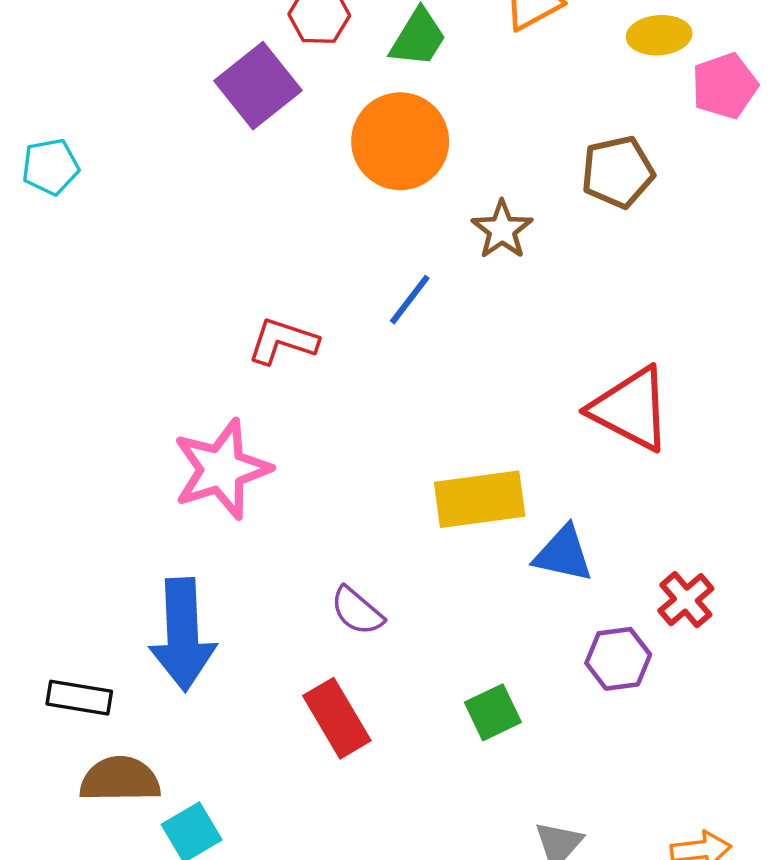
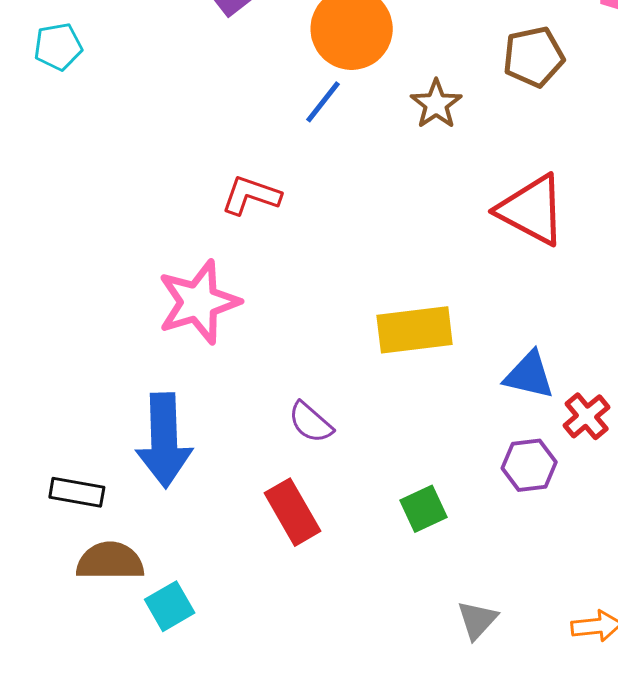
blue line: (410, 300) -> (323, 102), moved
red triangle: (631, 409) -> (532, 210), moved
blue triangle: (563, 554) -> (529, 375), moved

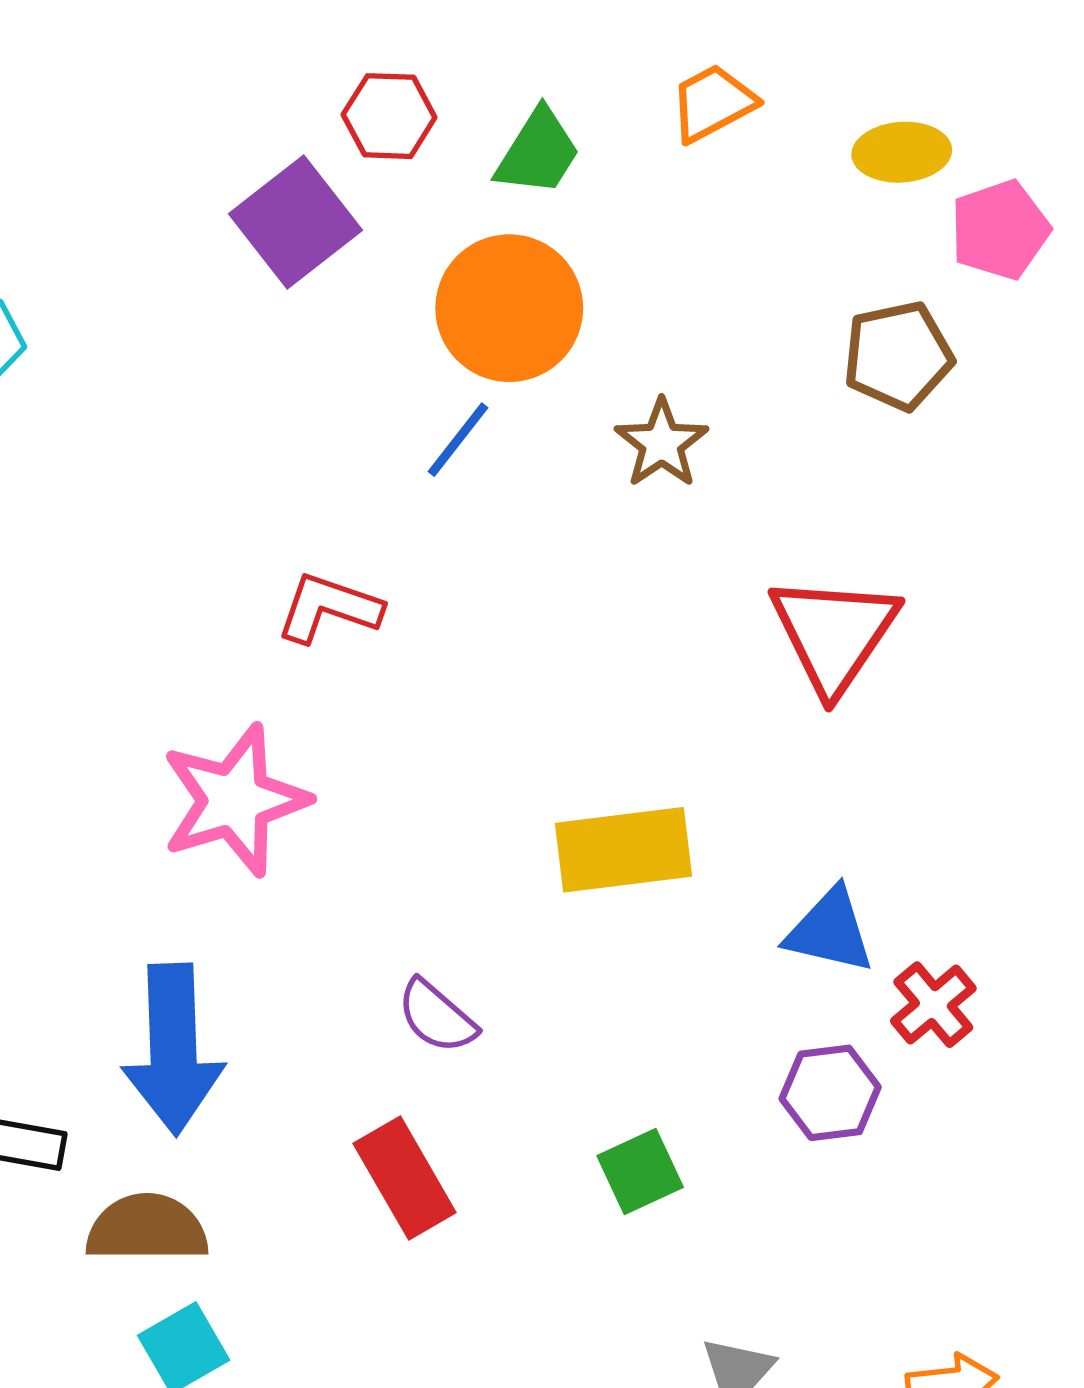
brown pentagon: (534, 57) -> (898, 356), moved
red triangle: (532, 210) -> (834, 634), turned 36
brown semicircle: (110, 561) -> (147, 1228), moved

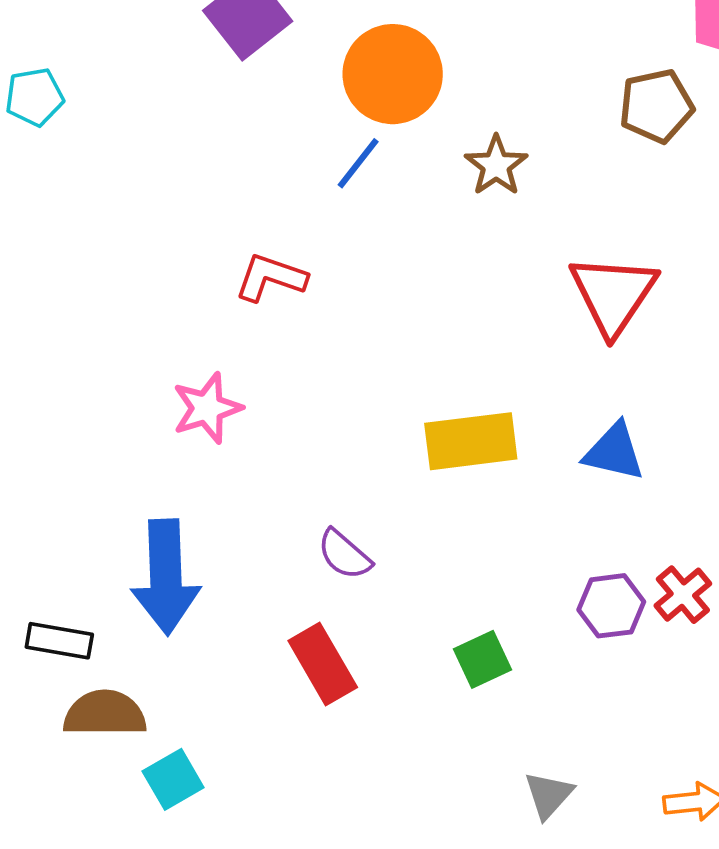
pink star: (235, 800) -> (207, 408), size x0.7
blue triangle: (830, 931) -> (614, 452), moved
red cross: (933, 1005) -> (683, 595), moved
brown semicircle: (147, 1228) -> (105, 714), moved

